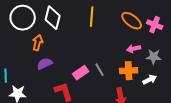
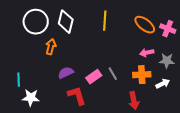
purple semicircle: (45, 64) -> (66, 73), moved

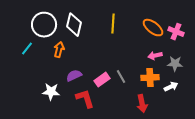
cyan line: (19, 80) -> (27, 49), moved, turned 40
white star: (31, 98) -> (51, 92), moved

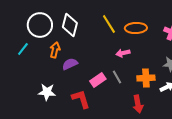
yellow line: (113, 24) -> (109, 24), turned -36
orange ellipse: (153, 28) -> (136, 28), moved, turned -40
pink arrow: (155, 56) -> (123, 53), moved
purple semicircle: (74, 76) -> (70, 64), moved

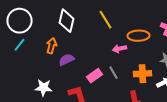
white circle: (40, 25) -> (20, 21), moved
orange ellipse: (136, 28) -> (138, 36), moved

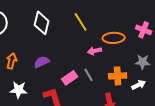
orange arrow: (52, 46) -> (12, 61), moved

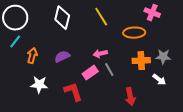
pink cross: (144, 30) -> (152, 13), moved
pink arrow: (95, 51) -> (100, 54), moved
orange cross: (118, 76) -> (141, 61), moved
white arrow: (139, 85) -> (159, 80), turned 64

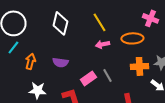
pink arrow: (100, 54) -> (102, 44), moved
purple semicircle: (62, 57) -> (60, 62), turned -147

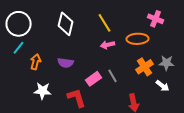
orange cross: (139, 66) -> (145, 67), turned -30

